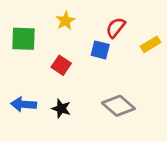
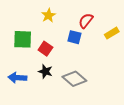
green square: (23, 39) -> (23, 39), moved
gray diamond: (118, 106) -> (74, 79), moved
black star: (61, 109) -> (45, 71), moved

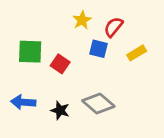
yellow star: (49, 15) -> (82, 20), moved
yellow rectangle: (112, 33) -> (137, 53), moved
black star: (45, 71) -> (60, 110), moved

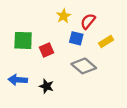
red square: (60, 64) -> (46, 50), turned 32
gray diamond: (98, 104) -> (84, 66), moved

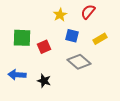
red semicircle: (88, 21) -> (88, 12), moved

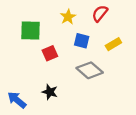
green square: (22, 38) -> (30, 31), moved
blue arrow: (17, 75) -> (17, 100), moved, turned 36

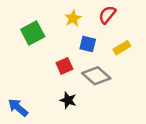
green square: (30, 31) -> (33, 33), turned -30
red square: (50, 53) -> (64, 66), moved
black star: (50, 92) -> (68, 100), moved

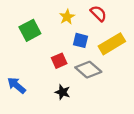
red semicircle: (107, 15) -> (98, 13), turned 96
yellow rectangle: (122, 48) -> (112, 44), size x1.6
blue arrow: (18, 108) -> (16, 85), moved

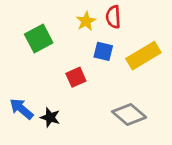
red semicircle: (98, 13) -> (113, 17), moved, turned -138
gray diamond: (88, 70) -> (129, 114), moved
black star: (63, 92) -> (50, 117), moved

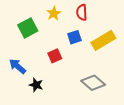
yellow star: (86, 21) -> (54, 13), moved
blue square: (103, 51) -> (74, 37), turned -32
blue arrow: (21, 109) -> (17, 66), moved

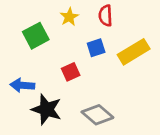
blue arrow: (17, 66) -> (22, 85), turned -36
gray diamond: (93, 83) -> (97, 115), moved
black star: (36, 85) -> (46, 109), size x1.6

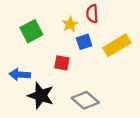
yellow star: (69, 17) -> (70, 24), moved
red square: (71, 72) -> (62, 63), turned 35

